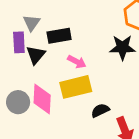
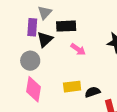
yellow rectangle: (76, 87) -> (72, 87), moved, size x0.7
pink diamond: (42, 99) -> (33, 89), moved
gray circle: (18, 102) -> (30, 61), moved

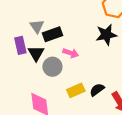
gray triangle: (45, 12) -> (37, 26), moved
gray circle: (30, 61) -> (52, 67), moved

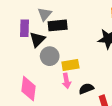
pink arrow: (71, 53) -> (66, 81), moved, turned 48
yellow rectangle: (76, 90) -> (70, 65), moved

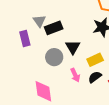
black triangle: (37, 39) -> (73, 47), moved
yellow rectangle: (70, 65) -> (95, 60), moved

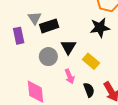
yellow rectangle: (95, 60) -> (91, 61), turned 63
black semicircle: (95, 77) -> (89, 90), moved, turned 104

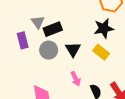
gray circle: (48, 57) -> (49, 50), moved
yellow rectangle: (91, 61) -> (101, 52), moved

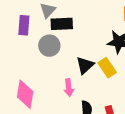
black triangle: (73, 49) -> (85, 65), moved

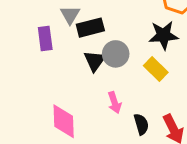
gray circle: (49, 46) -> (116, 54), moved
black triangle: (85, 65) -> (95, 61), moved

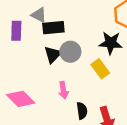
gray triangle: (70, 15) -> (39, 15), turned -42
pink diamond: (64, 121) -> (21, 99), turned -52

